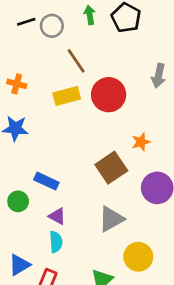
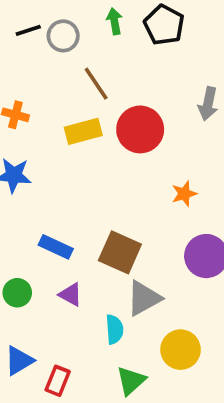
brown square: (111, 168) -> (120, 252), moved, turned -32
green circle: (18, 201) -> (17, 293), moved
cyan semicircle: (56, 242) -> (114, 329), moved

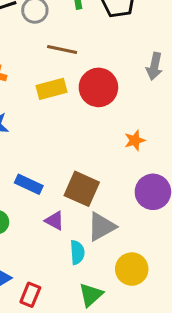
brown line: (96, 84) -> (62, 50), turned -44
purple triangle: (70, 295) -> (55, 221), moved

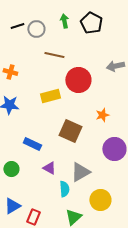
gray arrow: (154, 66) -> (115, 66), turned 66
yellow rectangle: (52, 89) -> (50, 96), moved
brown square: (82, 189) -> (70, 131), moved

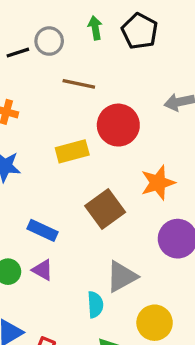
black line: (17, 26) -> (18, 53), moved
orange star: (102, 115) -> (158, 183), size x1.5
brown square: (70, 131) -> (105, 209), turned 30
purple triangle: (49, 168) -> (43, 270), moved

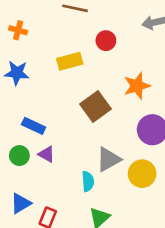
red circle: (118, 125) -> (106, 41), size x0.6
blue rectangle: (43, 230) -> (34, 126), moved
yellow circle: (155, 323) -> (142, 174), moved

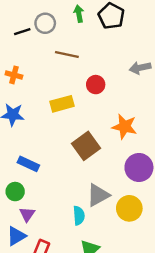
orange star: (137, 86) -> (124, 127), turned 30
purple triangle: (47, 154) -> (27, 214), moved, turned 35

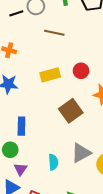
red circle: (96, 85) -> (81, 71), moved
blue rectangle: (28, 164) -> (21, 126), turned 66
cyan semicircle: (79, 216) -> (53, 162), moved

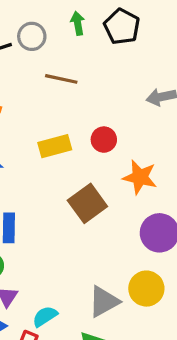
gray triangle: (81, 153) -> (104, 302), moved
cyan semicircle: (53, 162) -> (45, 316), moved, turned -119

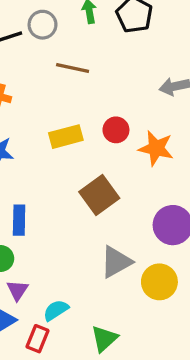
orange star: (140, 177) -> (156, 148), moved
gray triangle: (104, 302) -> (116, 262), moved

